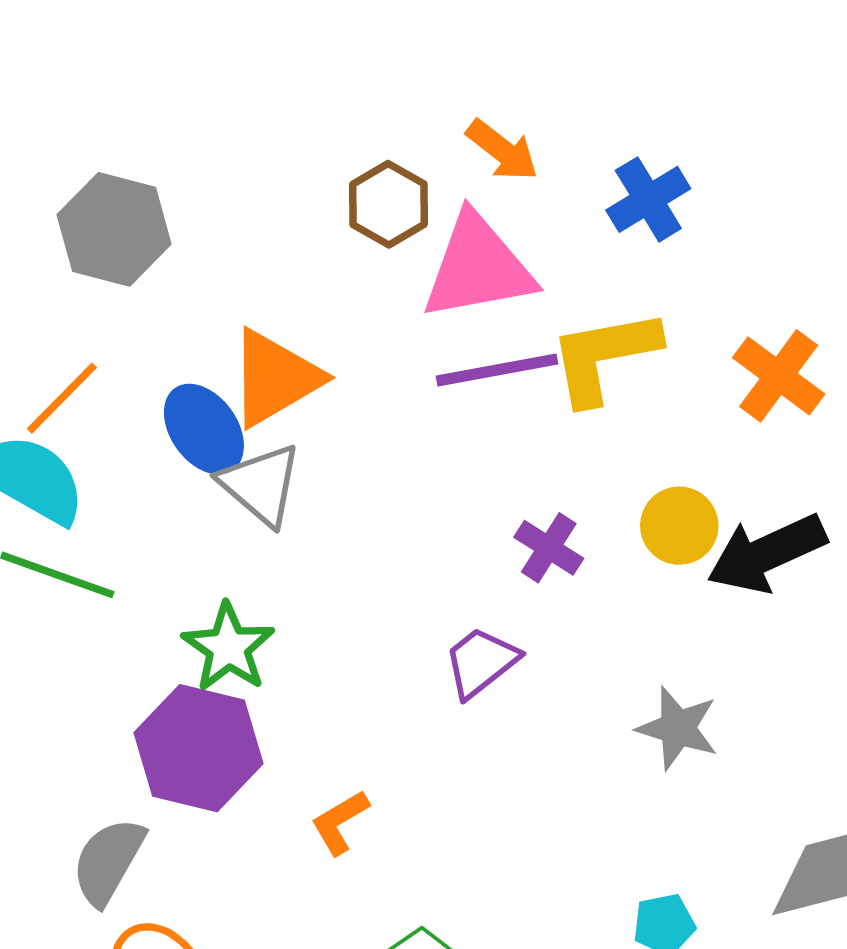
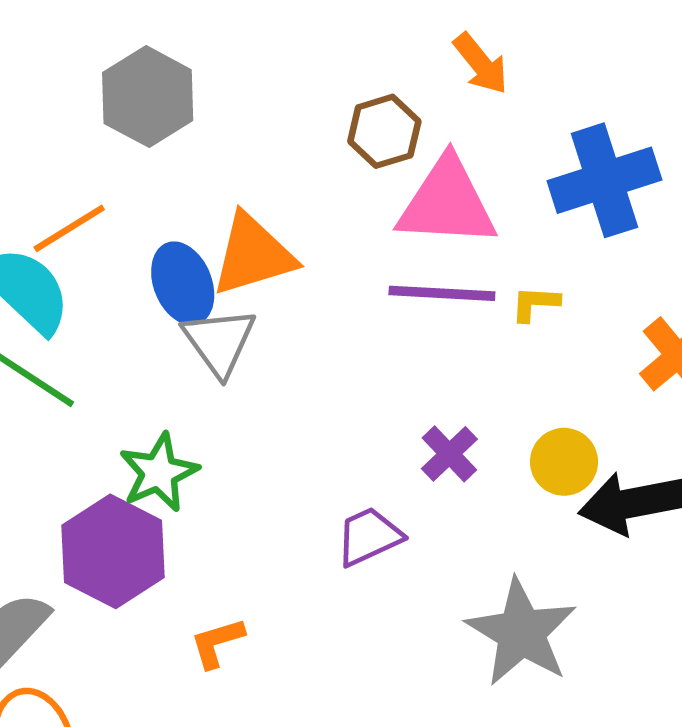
orange arrow: (502, 150) -> (481, 64), moved
blue cross: (648, 199) -> (604, 180), size x1.5
yellow L-shape: (604, 356) -> (535, 303), size x0.5
gray star: (678, 728) -> (521, 632), size x1.5

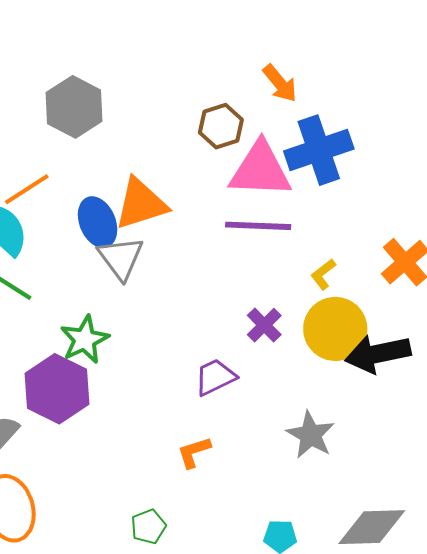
blue cross: (604, 180) -> (319, 150), moved
yellow L-shape: (535, 303) -> (323, 274), moved, turned -40
yellow circle: (564, 462) -> (335, 329), size x1.5
gray star: (521, 632) -> (310, 435), size x0.7
orange L-shape: (217, 643) -> (194, 452), moved

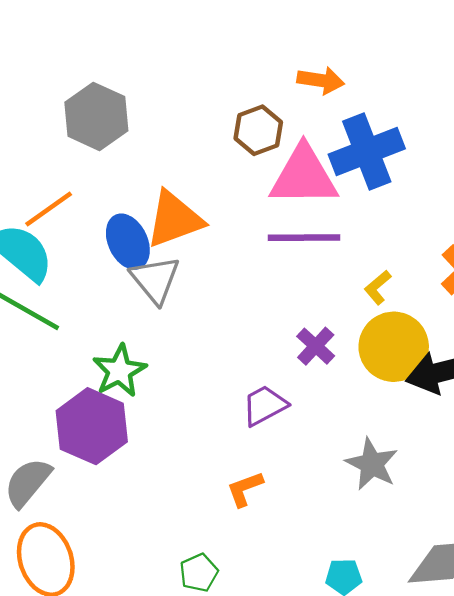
orange arrow: (280, 83) -> (321, 80), turned -39

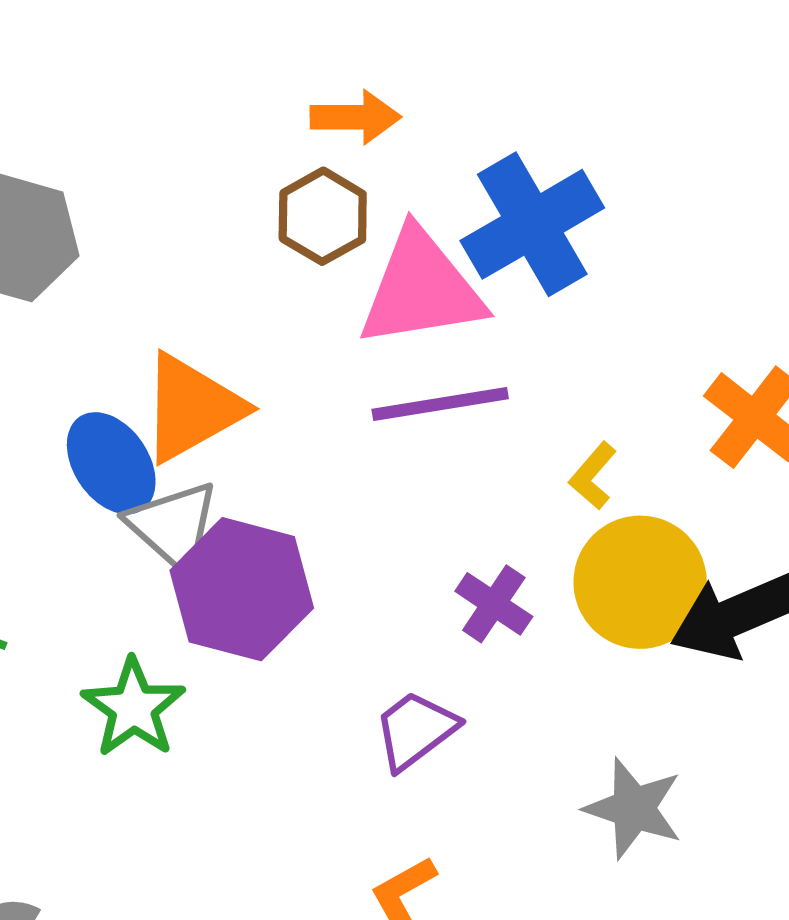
orange arrow: (321, 80) -> (355, 117), moved
purple hexagon: (92, 426) -> (242, 589), moved

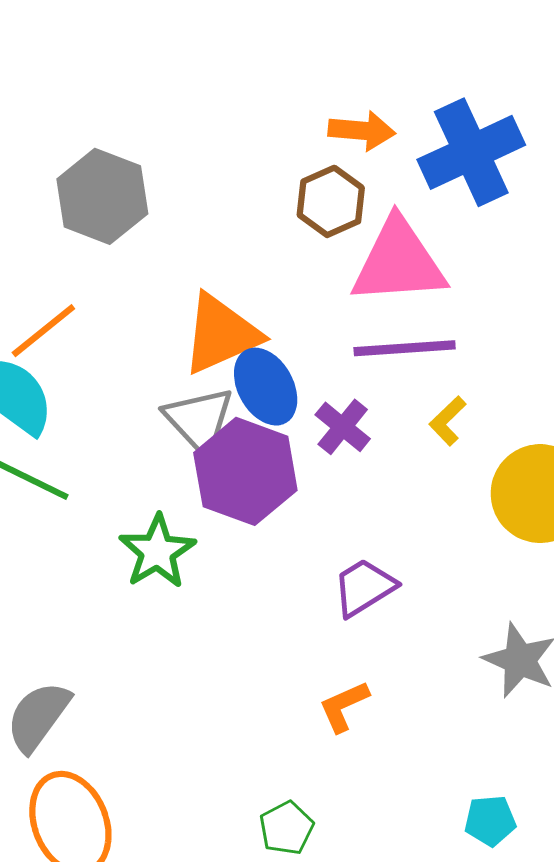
blue cross: (532, 224) -> (471, 152), moved
blue ellipse: (111, 463) -> (266, 387), moved
yellow L-shape: (593, 476) -> (448, 421), moved
purple cross: (494, 604) -> (343, 427), moved

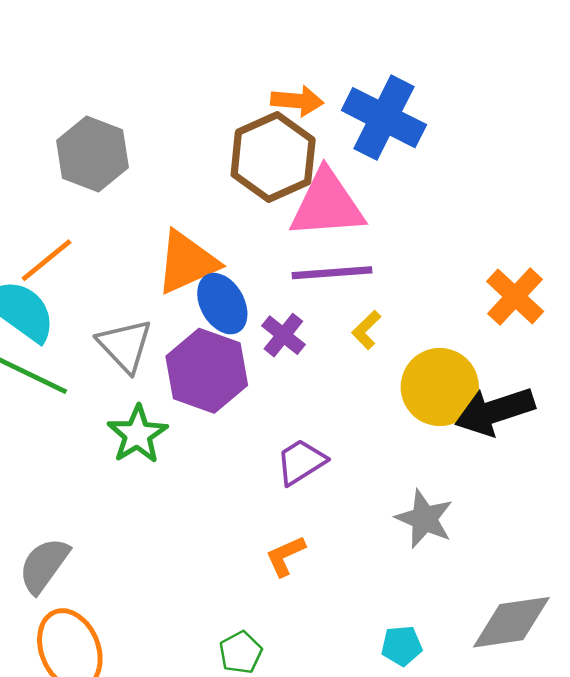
blue cross: (471, 152) -> (384, 118), turned -38
brown hexagon: (331, 201) -> (273, 157), size x1.6
gray triangle: (199, 420) -> (125, 345), moved

